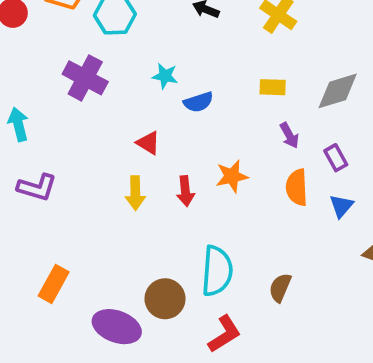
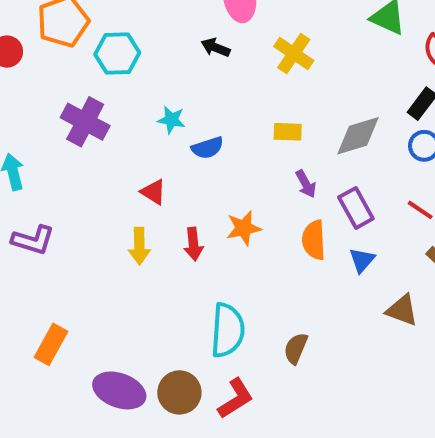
purple rectangle: (336, 158) -> (356, 208), size x1.4
brown circle: (165, 299) -> (179, 392), moved

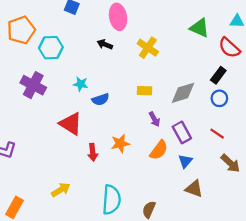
red triangle: (153, 192) -> (71, 124), size x1.6
orange semicircle: (314, 240) -> (159, 150), turned -140
yellow arrow: (139, 246) -> (61, 190), moved, turned -120
brown triangle: (402, 310) -> (194, 189), moved

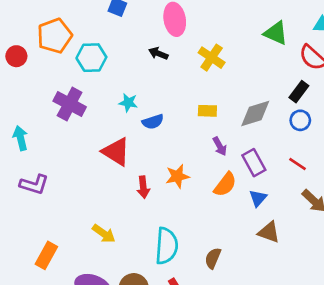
yellow arrow: (61, 190) -> (104, 234), turned 66

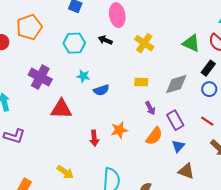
green triangle: (276, 33) -> (191, 43), moved
cyan hexagon: (91, 58) -> (74, 43), moved
red triangle: (116, 152) -> (61, 109), moved, turned -30

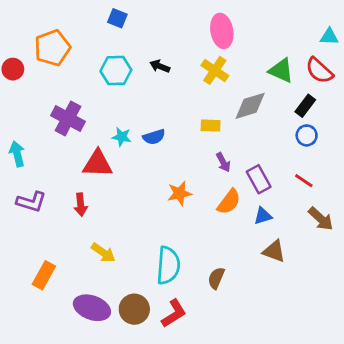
pink ellipse: (117, 15) -> (222, 31), moved
cyan star: (83, 76) -> (122, 137), moved
gray diamond: (176, 84) -> (250, 106), moved
red arrow: (94, 138) -> (81, 205), moved
blue triangle: (178, 146) -> (263, 216), turned 32

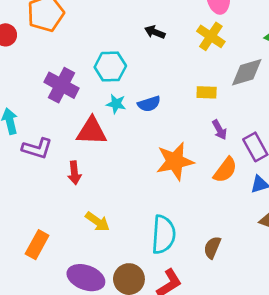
cyan hexagon: (116, 70) -> (110, 67), moved
orange star: (179, 193) -> (175, 161), size x1.5
purple L-shape: (31, 202) -> (37, 148), moved

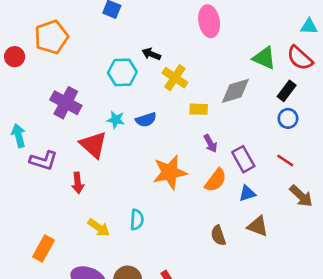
yellow cross: (211, 36) -> (175, 78), moved
cyan hexagon: (110, 67) -> (122, 72), moved
red triangle: (92, 131) -> (93, 145), turned 40
cyan semicircle: (163, 235) -> (137, 220), moved, size x0.6
brown semicircle: (212, 247) -> (218, 235), moved, turned -42

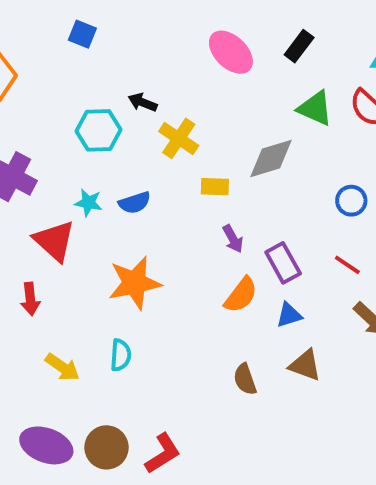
pink ellipse: (209, 21) -> (231, 52), turned -36
black rectangle: (287, 91) -> (299, 46), moved
orange star: (170, 172) -> (135, 283), moved

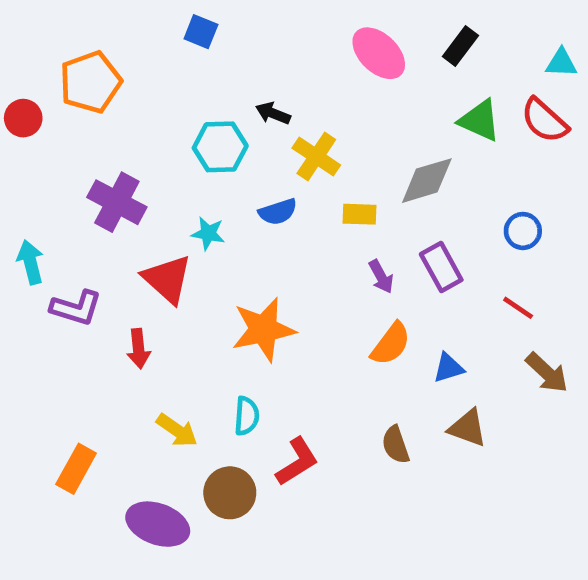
blue semicircle: (135, 203) -> (278, 212), moved
purple rectangle: (283, 263) -> (441, 267), moved
brown circle: (107, 447) -> (230, 493), moved
red L-shape: (163, 453) -> (297, 462), moved

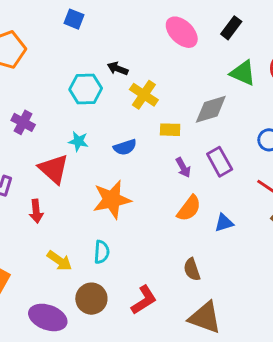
purple cross: (117, 202) -> (23, 122), size x0.7
blue semicircle: (278, 212) -> (125, 147), moved
brown triangle: (468, 428) -> (205, 317), moved, size x1.4
red L-shape: (297, 462) -> (144, 300), moved

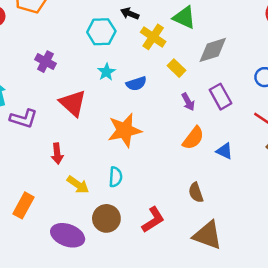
green triangle: (243, 73) -> (184, 17), moved
yellow rectangle: (170, 130) -> (176, 68), turned 42
cyan star: (78, 141) -> (106, 72), moved, turned 30
red arrow: (36, 211) -> (57, 154), moved
blue triangle: (224, 223) -> (224, 151), turned 42

